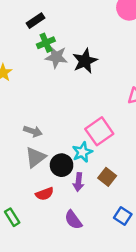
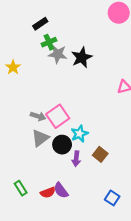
pink square: (99, 131) -> (58, 116), moved
red semicircle: (45, 194) -> (48, 192), moved
blue square: (123, 216) -> (112, 198), moved
purple semicircle: (73, 220) -> (61, 190), moved

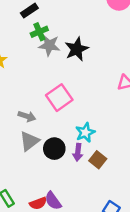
pink square: (58, 116) -> (59, 98), moved
cyan star: (79, 134) -> (85, 132), moved
purple arrow: (76, 159) -> (78, 152), moved

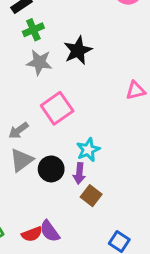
gray star: (49, 45) -> (39, 62), moved
gray arrow: (27, 116) -> (19, 130), turned 126
brown square: (98, 160) -> (91, 196), moved

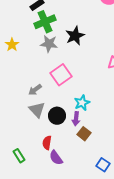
green cross: (33, 30) -> (45, 22), size x1.5
gray triangle: (22, 160) -> (37, 110), turned -36
red semicircle: (32, 234) -> (47, 143), moved, turned 120

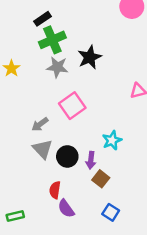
cyan star: (82, 103) -> (112, 140), moved
green rectangle: (19, 156) -> (15, 216), moved, turned -72
blue square: (103, 165) -> (111, 212), moved

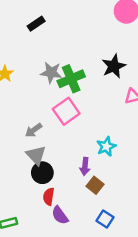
green cross: (52, 40) -> (71, 79), moved
black star: (90, 57) -> (114, 66), moved
black circle: (67, 156) -> (42, 173), moved

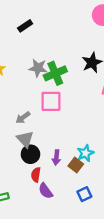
pink square: (66, 111) -> (51, 101), turned 35
cyan star: (106, 146) -> (85, 153), moved
purple arrow: (85, 166) -> (56, 157), moved
blue square: (105, 219) -> (84, 194), turned 32

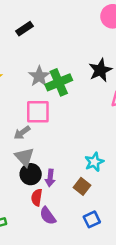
gray star: (38, 68) -> (39, 76), turned 30
pink square: (51, 101) -> (38, 112), moved
cyan star: (85, 153) -> (94, 162), moved
purple arrow: (56, 157) -> (50, 178), moved

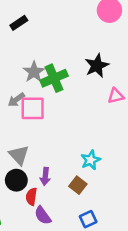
gray arrow: (22, 133) -> (16, 100), moved
black circle: (31, 174) -> (16, 180), moved

